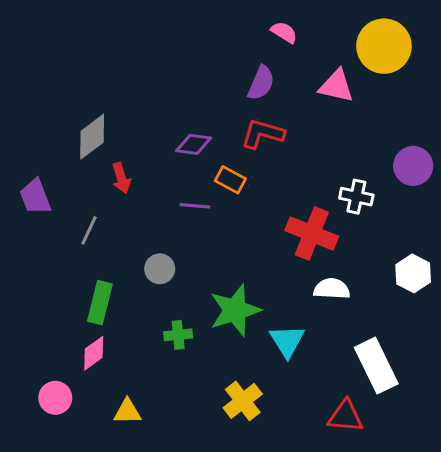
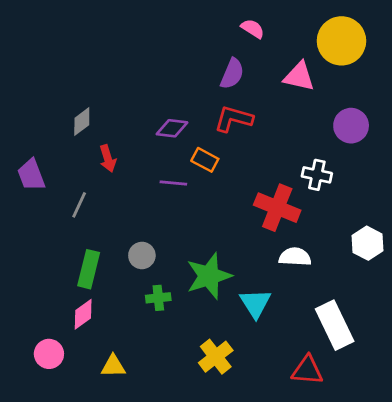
gray diamond: (92, 137) -> (82, 122), size x0.7
purple circle: (413, 166) -> (351, 126), moved
gray circle: (160, 269) -> (142, 255), moved

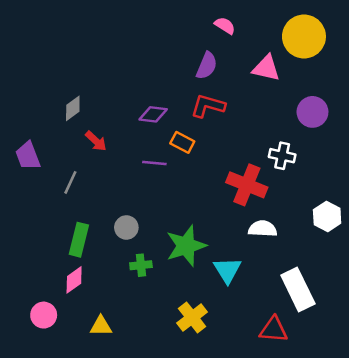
red arrow: (108, 158) -> (96, 141), turned -30

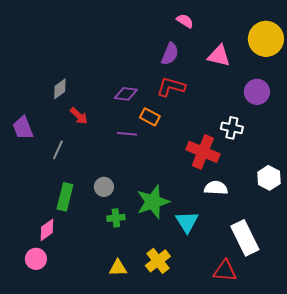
yellow circle: (304, 36) -> (266, 39), moved
pink diamond: (74, 280) -> (47, 230), moved
yellow triangle: (101, 326) -> (118, 268), moved

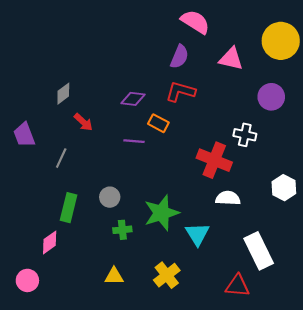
pink semicircle: (185, 21) -> (195, 22), size x1.6
pink circle: (36, 259) -> (27, 280), moved
yellow triangle: (118, 268) -> (114, 276), moved

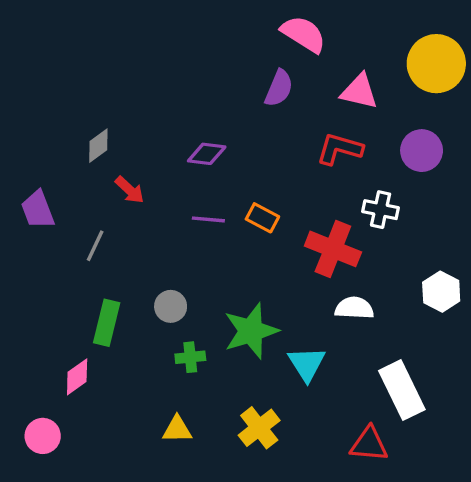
red L-shape: (180, 92) -> (340, 149), moved
orange rectangle: (158, 123) -> (262, 218), moved

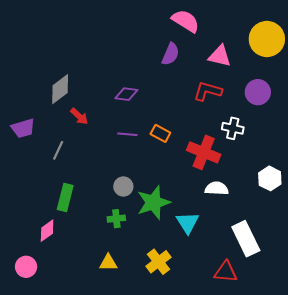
gray diamond: (98, 146) -> (60, 89), size x1.4
purple trapezoid: (38, 210) -> (23, 128), turned -85
gray circle: (171, 306) -> (123, 186), moved

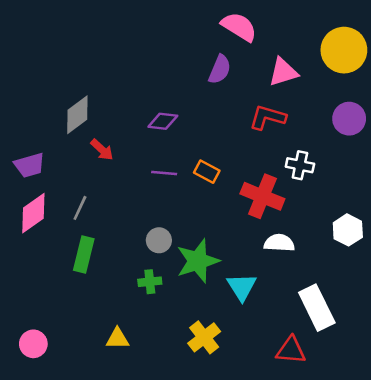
pink triangle: (220, 56) -> (283, 72), turned -30
purple circle: (258, 92) -> (349, 119), moved
gray line: (58, 150) -> (80, 208), moved
pink diamond: (47, 231) -> (33, 213), moved, size x1.4
yellow triangle: (108, 263) -> (117, 339), moved

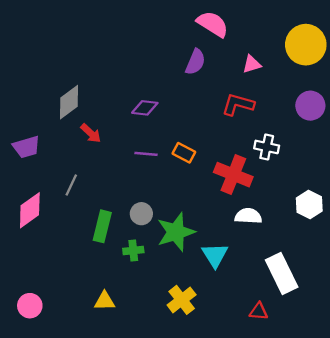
pink triangle: (283, 72) -> (252, 64), size x0.7
pink diamond: (33, 213) -> (30, 210), moved
green rectangle: (84, 255) -> (102, 226), moved
red triangle: (291, 350) -> (259, 311), size x0.7

